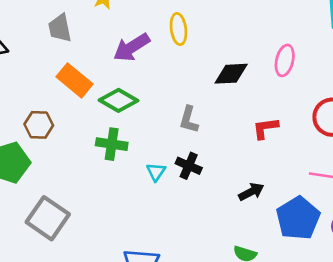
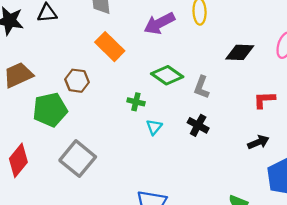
green diamond: (118, 100) -> (167, 75), moved
green cross: (112, 144) -> (136, 102), size x0.7
cyan triangle: (156, 172) -> (154, 127), moved
black arrow: (251, 192) -> (258, 142), moved

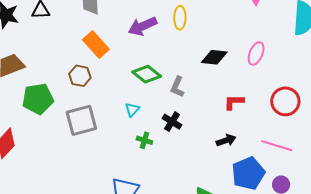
brown hexagon: (77, 81) -> (80, 76), moved
green cross: (136, 102) -> (144, 140), moved
cyan triangle: (154, 127) -> (132, 110), moved
gray square: (78, 159) -> (81, 120), moved, turned 32

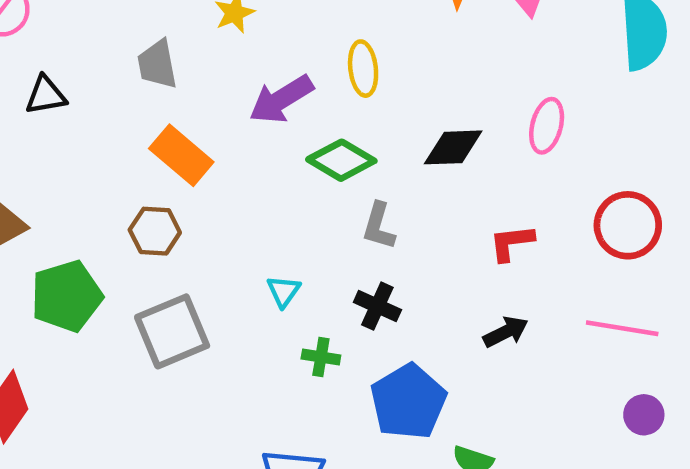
green diamond: (147, 74) -> (341, 160), moved
blue pentagon: (248, 173) -> (408, 402), moved

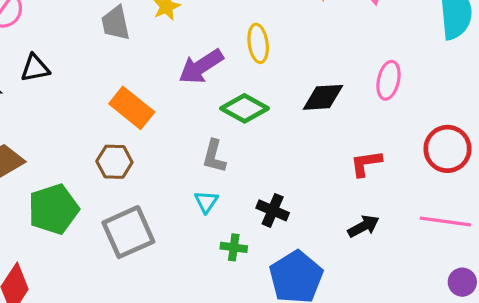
gray trapezoid: (157, 64) -> (116, 23), moved
gray L-shape: (379, 226) -> (214, 156), moved

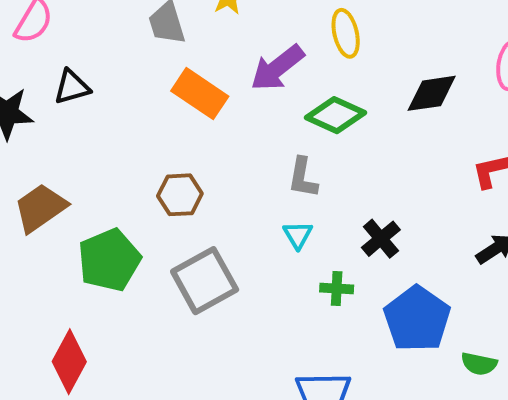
orange rectangle: (132, 108) -> (200, 94), moved
black cross: (273, 210) -> (381, 239), turned 32

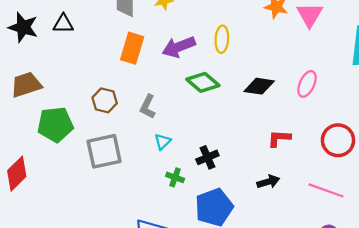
orange rectangle: (200, 94) -> (132, 48), turned 56
gray L-shape: (303, 178) -> (148, 107), moved

